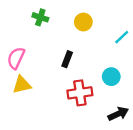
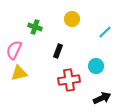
green cross: (40, 17) -> (35, 27), moved

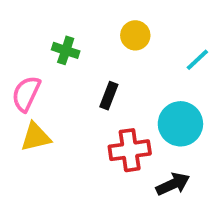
cyan circle: (96, 66) -> (180, 124), size x1.5
black arrow: (102, 98) -> (173, 184), moved

